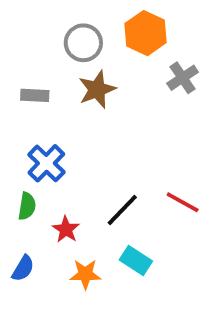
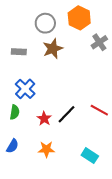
red star: (66, 229) -> (44, 119), moved
cyan rectangle: (136, 261) -> (90, 156), moved

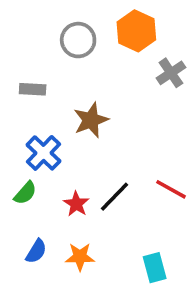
brown star: (53, 49) -> (91, 120), moved
green semicircle: (15, 112) -> (25, 193), turned 32
blue semicircle: (12, 146) -> (36, 251), moved
cyan rectangle: (90, 156) -> (155, 268), turned 42

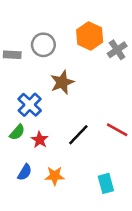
orange hexagon: (136, 31) -> (90, 36), moved
gray circle: (78, 40) -> (43, 45), moved
gray rectangle: (33, 89) -> (12, 55), moved
red star: (76, 204) -> (40, 140), moved

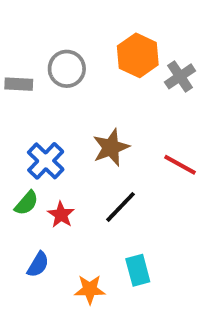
brown star: (62, 82) -> (111, 147), moved
red line: (117, 130) -> (180, 165), moved
orange star: (55, 176) -> (90, 289), moved
cyan rectangle: (106, 183) -> (138, 270), moved

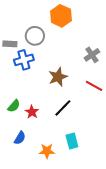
orange hexagon: (138, 55) -> (61, 16), moved
gray cross: (180, 76) -> (92, 55), moved
blue cross: (46, 161) -> (24, 60), moved, turned 30

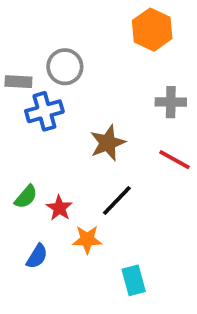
orange hexagon: (61, 16) -> (152, 30), moved
gray cross: (92, 55) -> (171, 102), turned 35
cyan rectangle: (72, 141) -> (134, 280), moved
orange star: (47, 151) -> (87, 240), moved

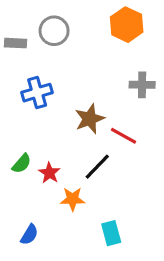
gray circle: (65, 67) -> (54, 31), moved
gray rectangle: (18, 82) -> (15, 43), moved
red line: (174, 160) -> (124, 136), moved
blue semicircle: (37, 256) -> (29, 235), moved

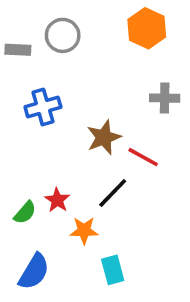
green semicircle: (22, 164) -> (25, 213), moved
cyan rectangle: (111, 233) -> (113, 270), moved
blue semicircle: (29, 235) -> (34, 272), size x1.5

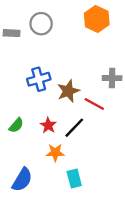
gray cross: (165, 98) -> (112, 78), moved
blue cross: (43, 107) -> (39, 79), moved
red star: (57, 200) -> (48, 125), moved
green semicircle: (25, 213) -> (16, 125), moved

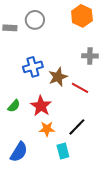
gray cross: (112, 78) -> (90, 56), moved
red star: (48, 125) -> (41, 106), size x1.5
black line: (74, 128) -> (77, 127), moved

